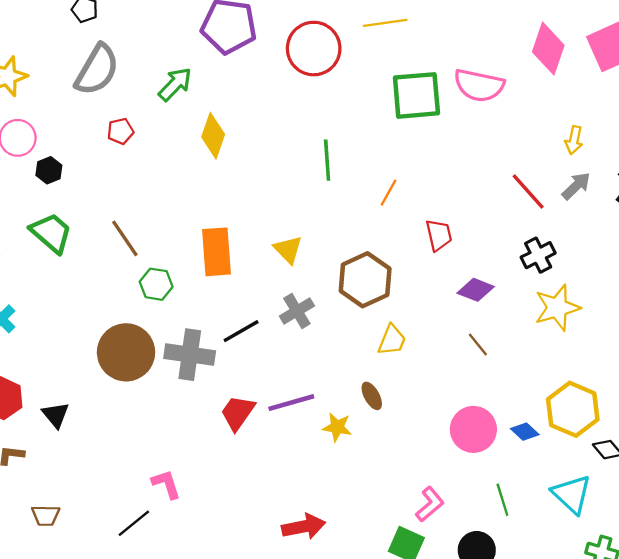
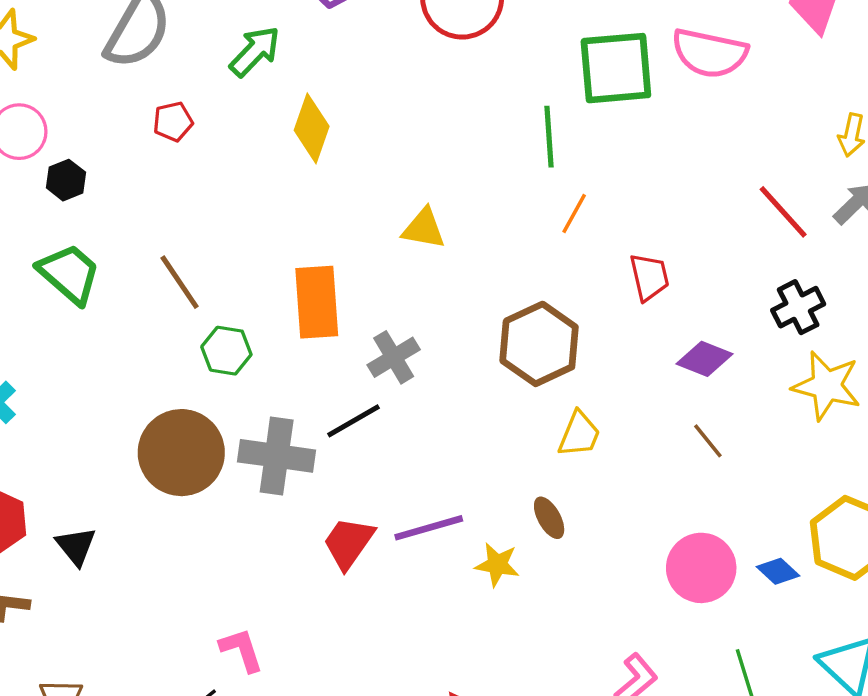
green line: (327, 160) -> (549, 137), moved
yellow triangle: (288, 250) -> (424, 229), moved, turned -36
yellow star: (557, 308) -> (827, 386), turned 30
gray cross: (297, 311) -> (394, 357), moved

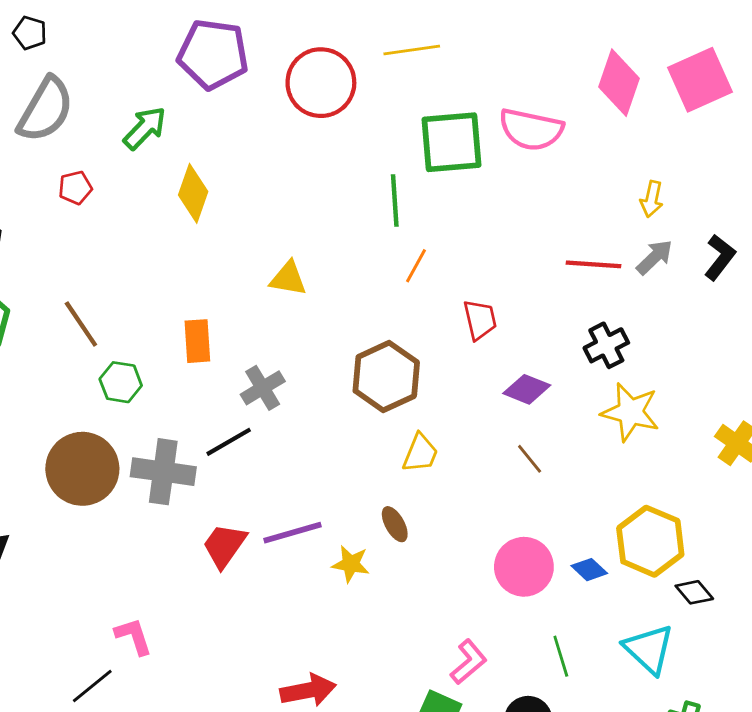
red line: (783, 212) -> (593, 264), turned -44
orange rectangle: (317, 302) -> (197, 341), size x0.7

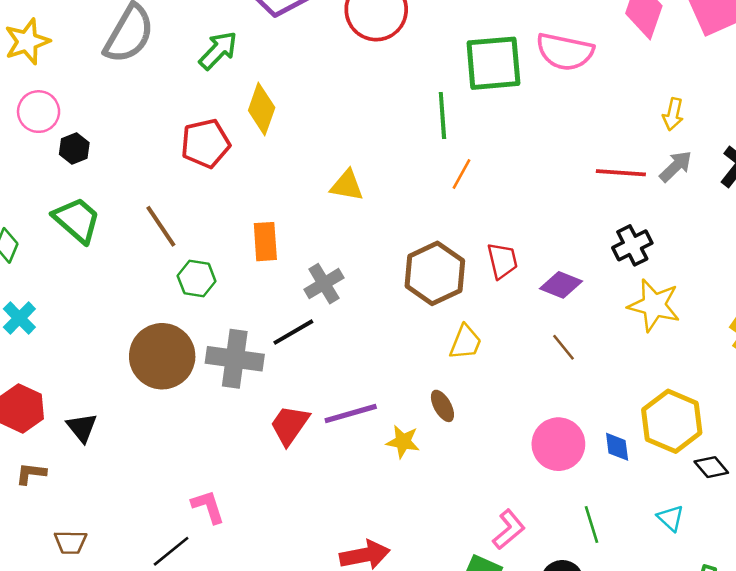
red pentagon: (75, 188) -> (205, 143), moved, size x1.6
red trapezoid: (480, 320) -> (502, 261), moved
blue diamond: (589, 570) -> (617, 447), turned 40
cyan triangle: (649, 649) -> (671, 518), size x0.6

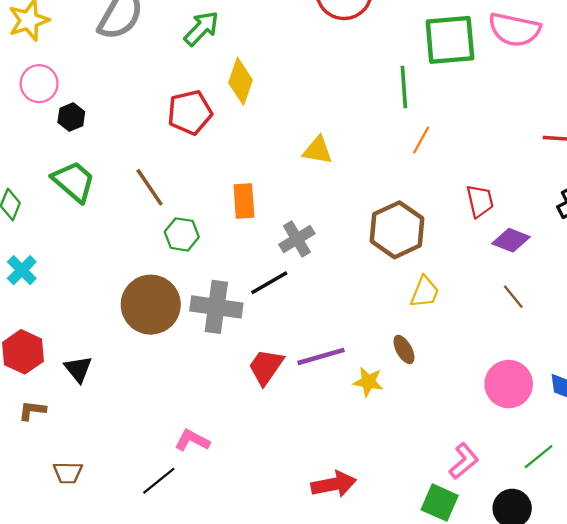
red trapezoid: (502, 261) -> (480, 201), moved
pink L-shape: (208, 507) -> (192, 440), turned -44
green line: (592, 524) -> (539, 457), turned 68

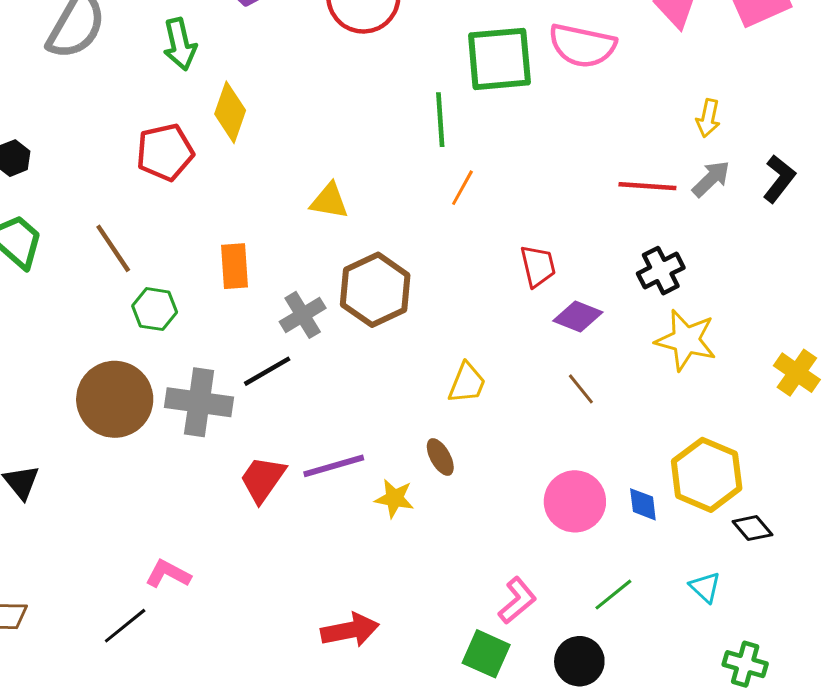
green arrow: (201, 28) -> (180, 44), turned 123
brown hexagon: (397, 230) -> (375, 290), moved

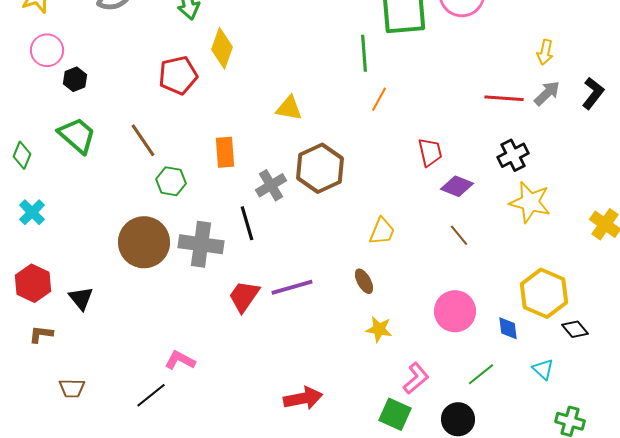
black line: (267, 371) -> (247, 223), turned -76
yellow star: (394, 498) -> (379, 329), moved
blue diamond: (643, 504) -> (508, 328), moved

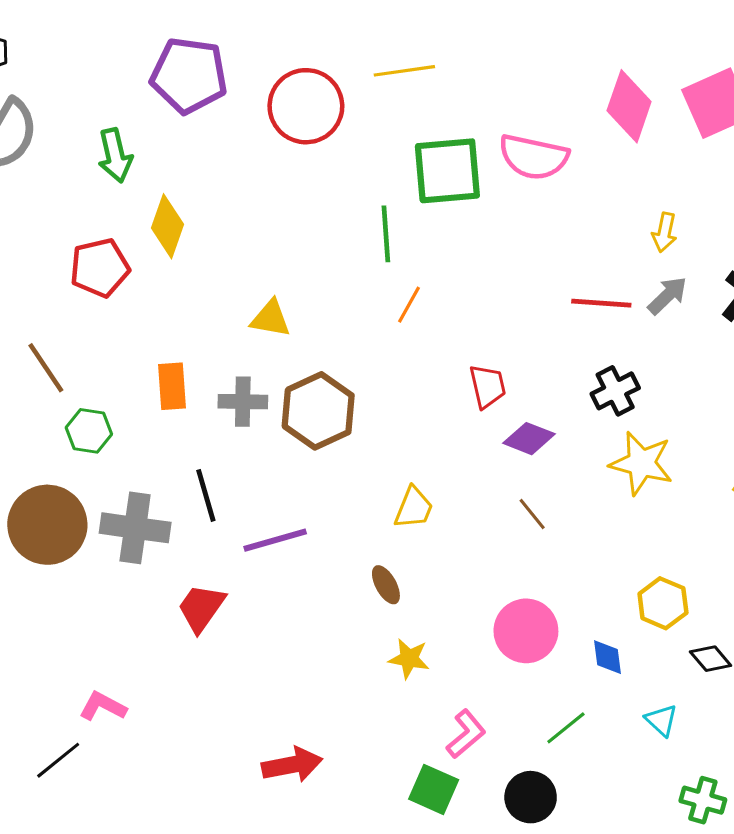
gray cross: (271, 185) -> (243, 402), moved, turned 32
purple line: (292, 287) -> (275, 540), moved
yellow hexagon: (544, 293) -> (663, 603), size x0.7

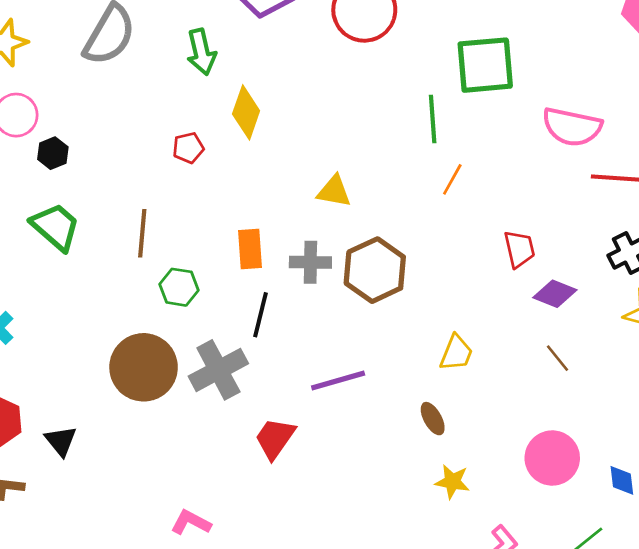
pink semicircle: (534, 157) -> (572, 127), moved
red pentagon: (100, 268) -> (188, 148), size x0.6
brown line: (46, 368) -> (142, 233), turned 39
black line: (206, 495) -> (260, 315), moved, turned 30
gray cross: (135, 528) -> (218, 370), turned -36

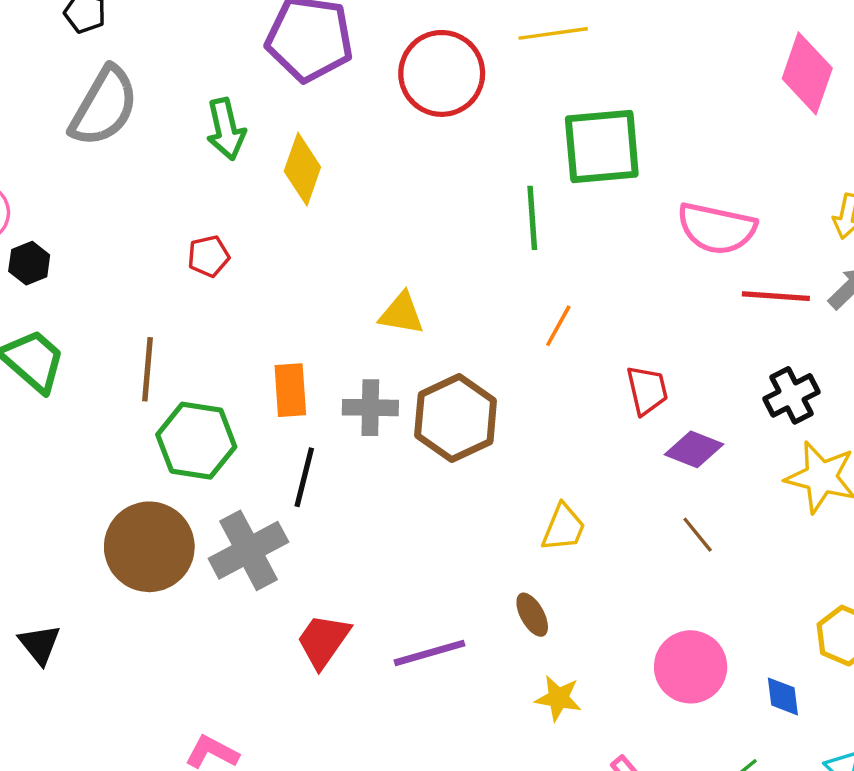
yellow diamond: (246, 112) -> (302, 169), moved
orange line: (452, 179) -> (558, 326), moved
green hexagon: (179, 287) -> (196, 441), size x1.5
purple line: (338, 380) -> (429, 653), moved

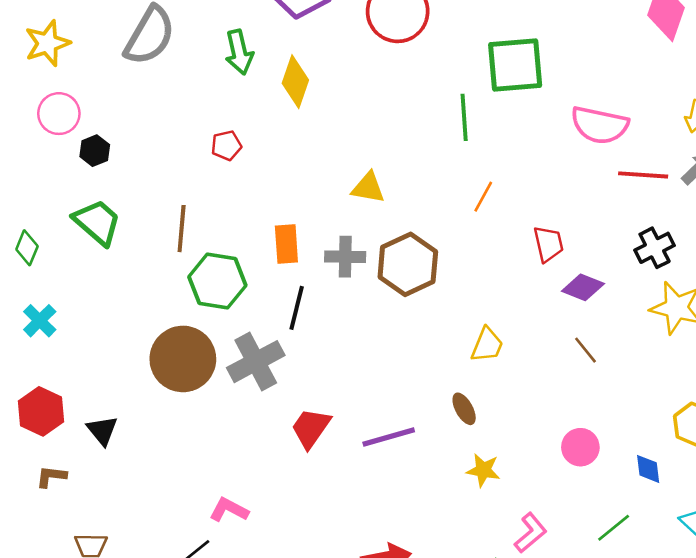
pink circle: (691, 667) -> (580, 447), size x0.7

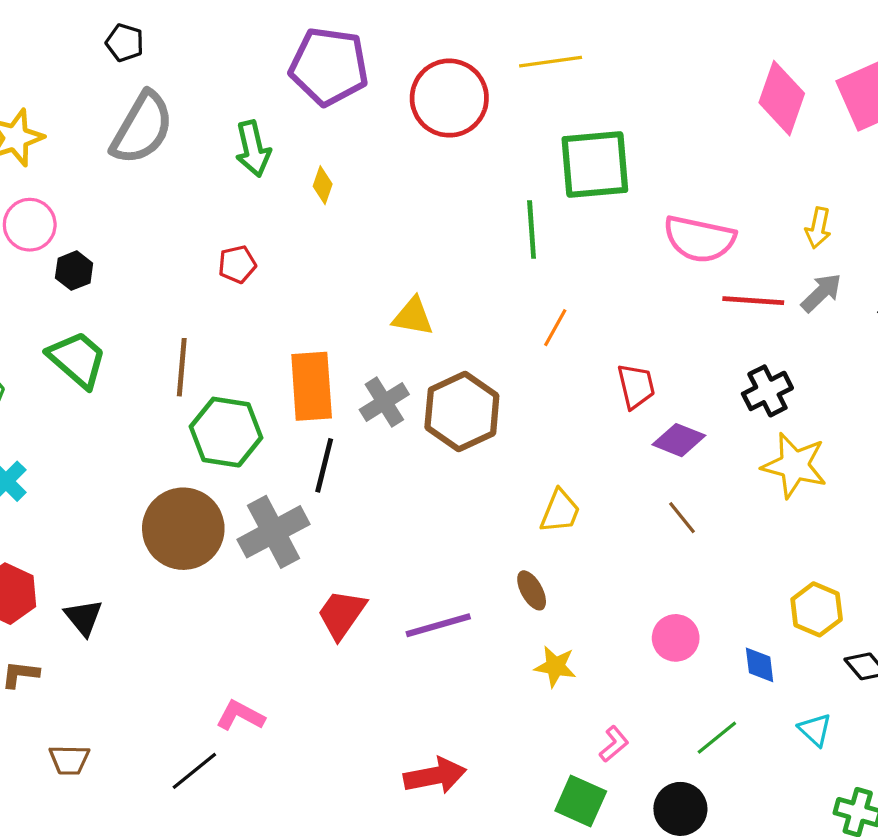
yellow diamond: (295, 82) -> (323, 185), size x0.6
orange rectangle: (286, 244) -> (312, 386), size x1.4
gray cross: (345, 257) -> (384, 402), turned -33
pink L-shape: (531, 533) -> (614, 744), size x0.7

